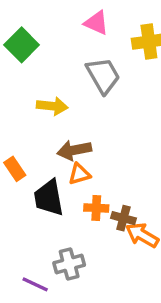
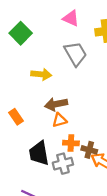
black trapezoid: (49, 198) -> (39, 153), moved
gray cross: (69, 264) -> (63, 164), moved

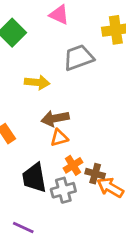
pink triangle: (71, 18) -> (59, 15), moved
gray trapezoid: (76, 54) -> (79, 58), turned -80
orange cross: (71, 143) -> (73, 165), turned -35

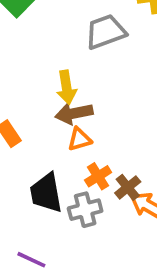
yellow arrow: (37, 82) -> (67, 87), moved, turned 75
brown cross: (95, 174) -> (128, 187), turned 36

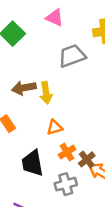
brown arrow: (74, 113) -> (24, 88), moved
gray cross: (85, 210) -> (66, 184), moved

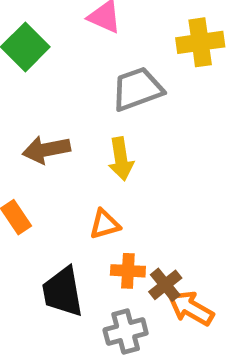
yellow arrow: (46, 93) -> (121, 159), moved
orange cross: (67, 152) -> (128, 271), turned 35

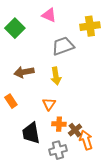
orange triangle: (105, 224) -> (49, 104), turned -40
orange arrow: (191, 308) -> (86, 140), turned 42

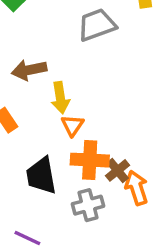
yellow arrow: (56, 76) -> (60, 98), moved
orange cross: (59, 124) -> (90, 160), size x1.5

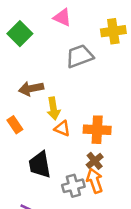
orange triangle: (72, 125) -> (62, 128), turned -42
orange cross: (90, 160) -> (97, 130), moved
orange arrow: (137, 188) -> (95, 181), moved

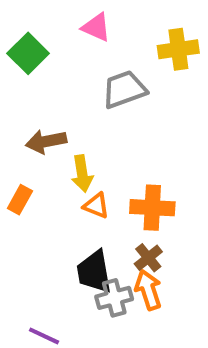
orange rectangle: (15, 125) -> (20, 200), turned 63
black trapezoid: (40, 165) -> (94, 272), moved

